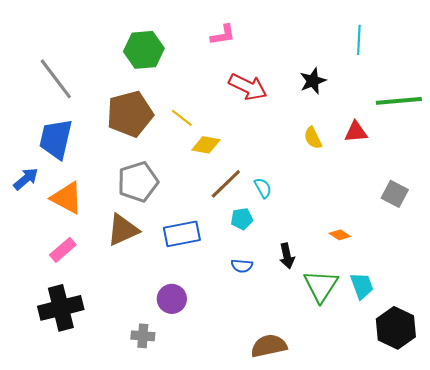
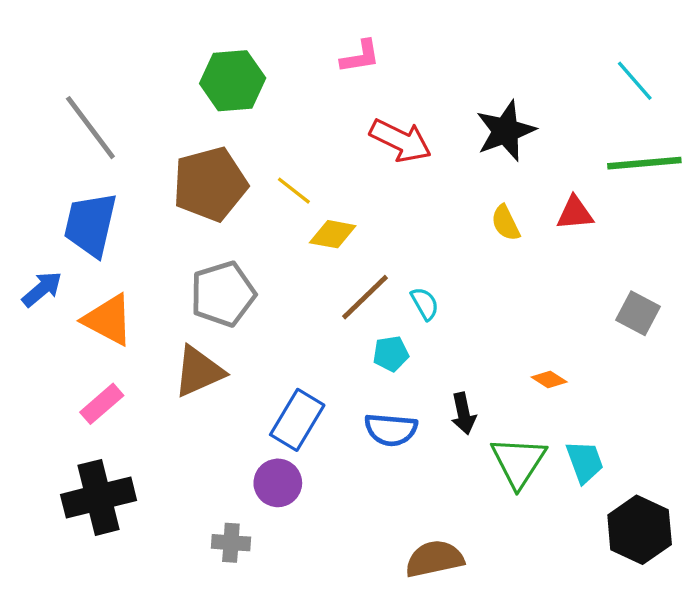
cyan line: (359, 40) -> (635, 81), moved, turned -44
black star: (313, 81) -> (506, 131), size x1.4
blue rectangle: (182, 234) -> (297, 420), moved, turned -48
blue semicircle: (242, 266) -> (391, 430), size x1.5

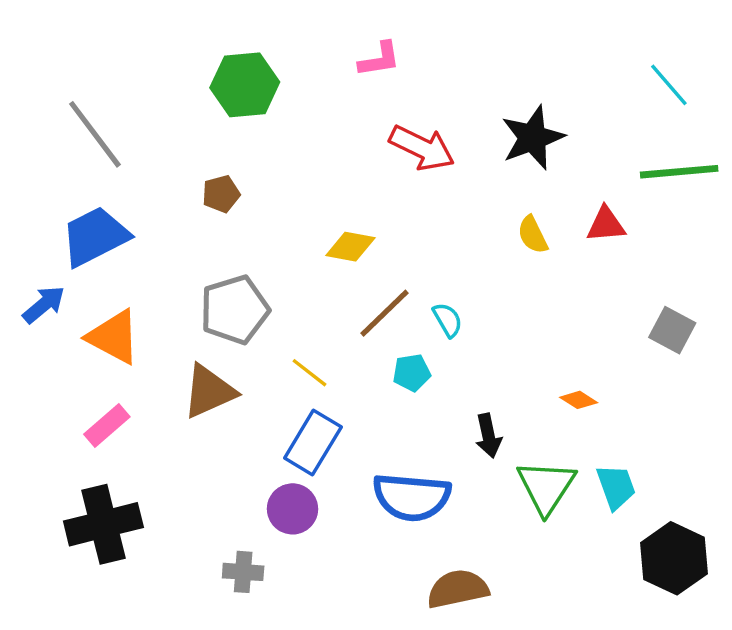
brown pentagon: (210, 184) -> (221, 194), size x0.5
yellow line: (294, 191) -> (310, 373), moved
blue trapezoid: (90, 224) -> (95, 236), turned 50
blue semicircle: (391, 430) -> (412, 497), moved, size x1.4

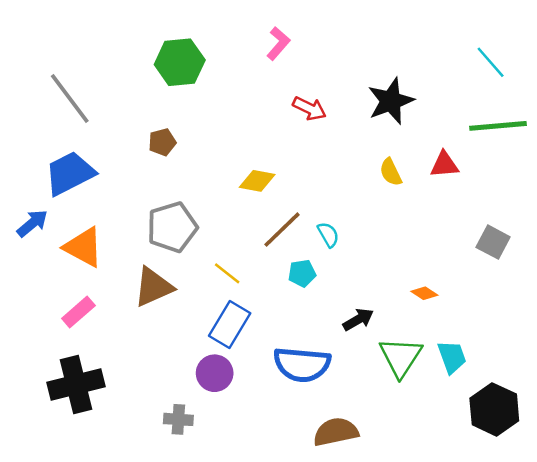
pink L-shape: (379, 59) -> (278, 44), turned -40
red arrow: (422, 148) -> (310, 108), size x0.7
black arrow: (488, 436) -> (358, 320), turned -108

